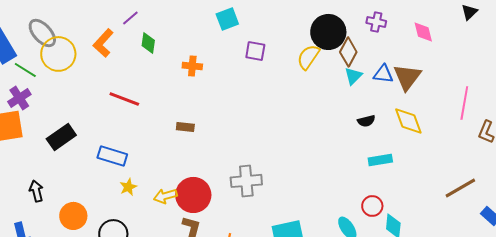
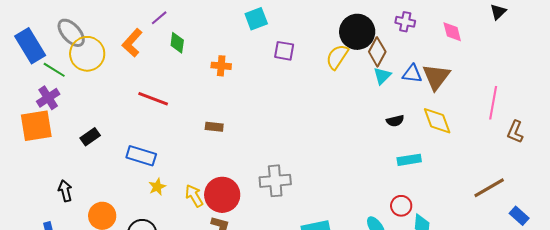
black rectangle: (61, 137) -> (90, 137), size x0.7
yellow arrow: (165, 196) -> (194, 196), turned 75

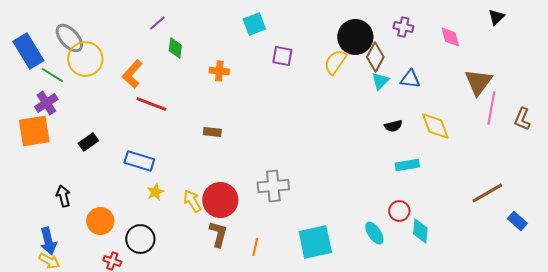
orange L-shape: (132, 43) -> (132, 74), moved
brown triangle: (436, 77) -> (478, 82), moved
brown L-shape: (515, 132) -> (522, 119), moved

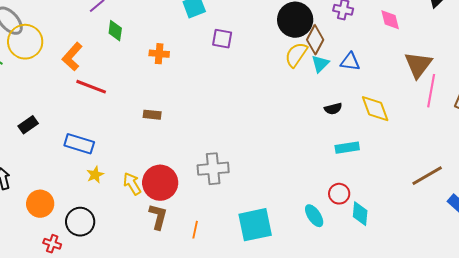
yellow semicircle: (335, 62) -> (296, 55), moved

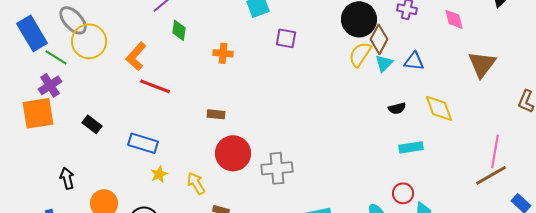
pink line: (431, 91) -> (495, 151), moved
black rectangle: (28, 125) -> (92, 124), turned 72
red circle: (160, 183) -> (233, 153), moved

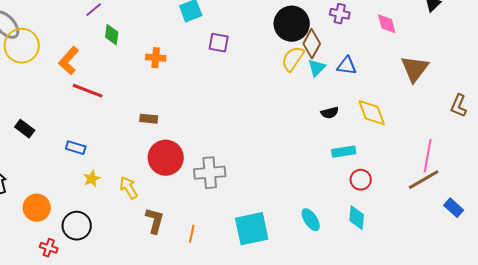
blue rectangle: (143, 143) -> (76, 148), size x0.7
red circle: (403, 193) -> (361, 180), moved

